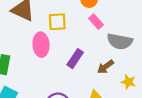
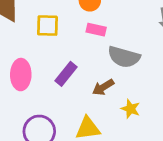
pink rectangle: (96, 22) -> (96, 30), turned -40
pink ellipse: (41, 45) -> (21, 75), moved

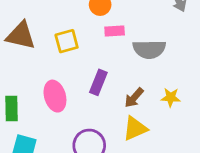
brown arrow: (103, 87) -> (134, 98), moved

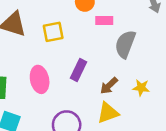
pink rectangle: (115, 31) -> (104, 21), moved
gray semicircle: (149, 49) -> (125, 44), turned 108

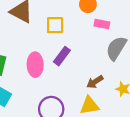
purple rectangle: (79, 70) -> (62, 56), moved

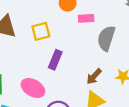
pink ellipse: (35, 65) -> (33, 88), moved, turned -45

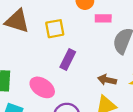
brown arrow: (94, 76) -> (107, 80), turned 56

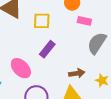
brown arrow: (107, 80) -> (77, 73), turned 147

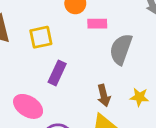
brown arrow: (77, 73) -> (104, 96), turned 98

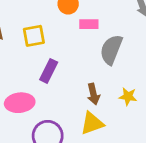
pink ellipse: (28, 106) -> (20, 103), turned -40

